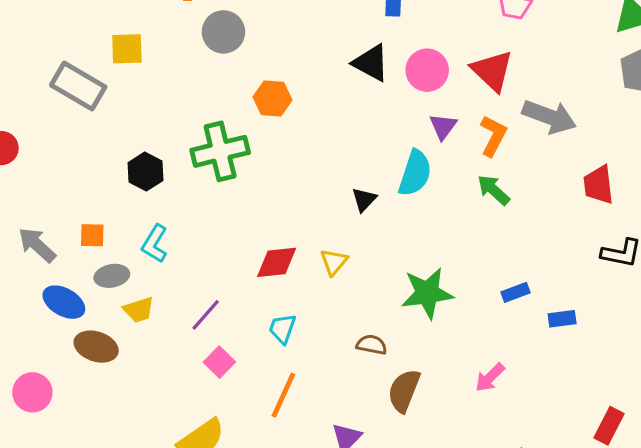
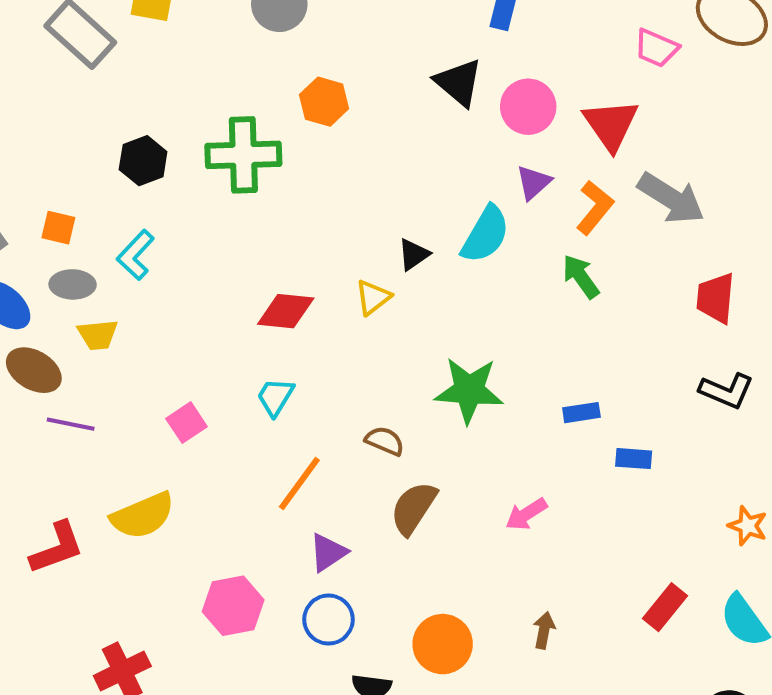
yellow triangle: (334, 262) -> (373, 297), moved
purple line: (206, 315) -> (71, 424), moved, turned 48
orange line: (283, 395) -> (299, 483), moved

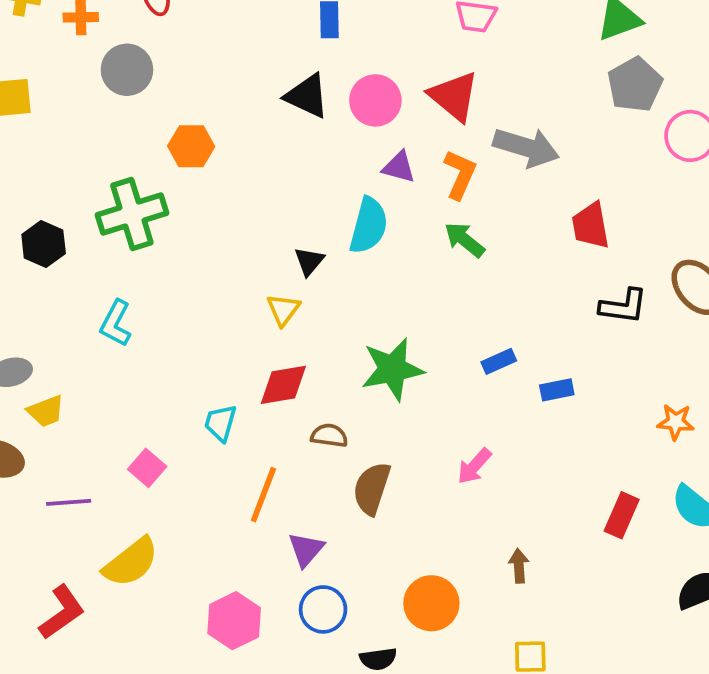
purple triangle: (533, 182) -> (399, 167), turned -48
cyan L-shape: (136, 255) -> (116, 323), moved
red diamond: (286, 311) -> (283, 385), moved
purple line: (71, 424) -> (69, 502), moved

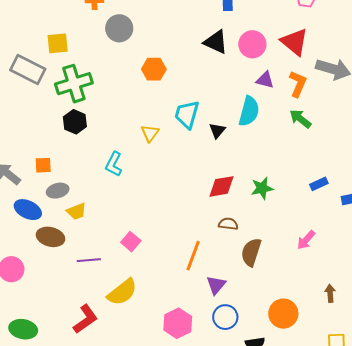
green cross: (132, 214) -> (74, 84), moved
yellow triangle: (283, 310) -> (150, 133), moved
green star: (392, 369) -> (262, 188), size x0.7
red diamond: (283, 385) -> (221, 186), moved
cyan trapezoid: (220, 423) -> (187, 114), moved, size x1.4

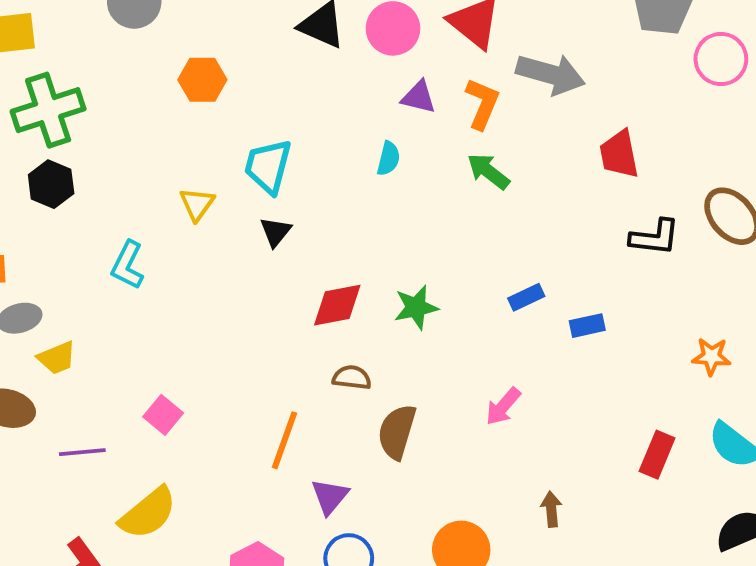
cyan semicircle: (249, 111) -> (388, 158), size x0.6
black triangle: (217, 131) -> (276, 232), moved

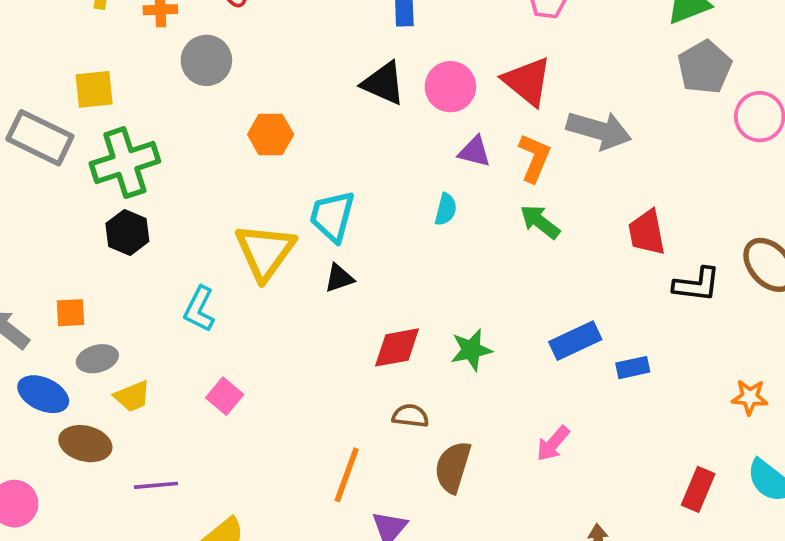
red trapezoid: (619, 154) -> (647, 232), moved
yellow triangle: (197, 204) -> (265, 252), size x1.8
black triangle: (276, 232) -> (339, 278), turned 32
blue rectangle: (526, 297) -> (575, 341), size x1.5
pink square: (163, 415) -> (225, 396), moved

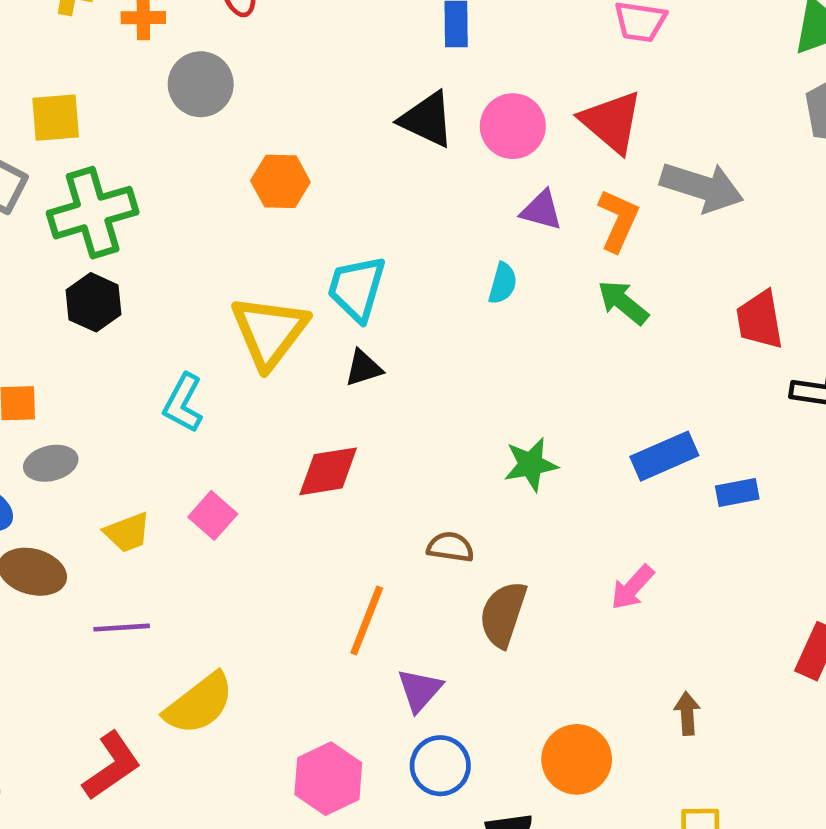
red diamond: (397, 347) -> (328, 471), moved
yellow trapezoid: (132, 396) -> (127, 532), moved

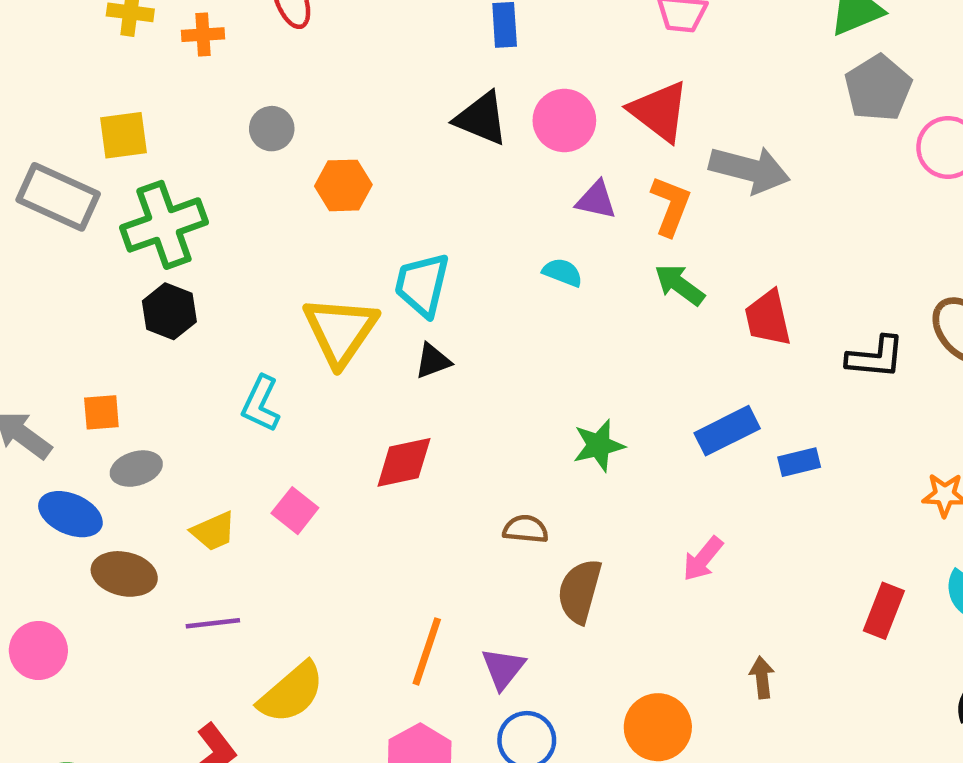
gray circle: (201, 84) -> (272, 129), moved, size x0.7
cyan semicircle: (503, 283) -> (563, 272), turned -81
red trapezoid: (760, 320) -> (768, 318), moved
orange line: (367, 621) -> (427, 651), moved

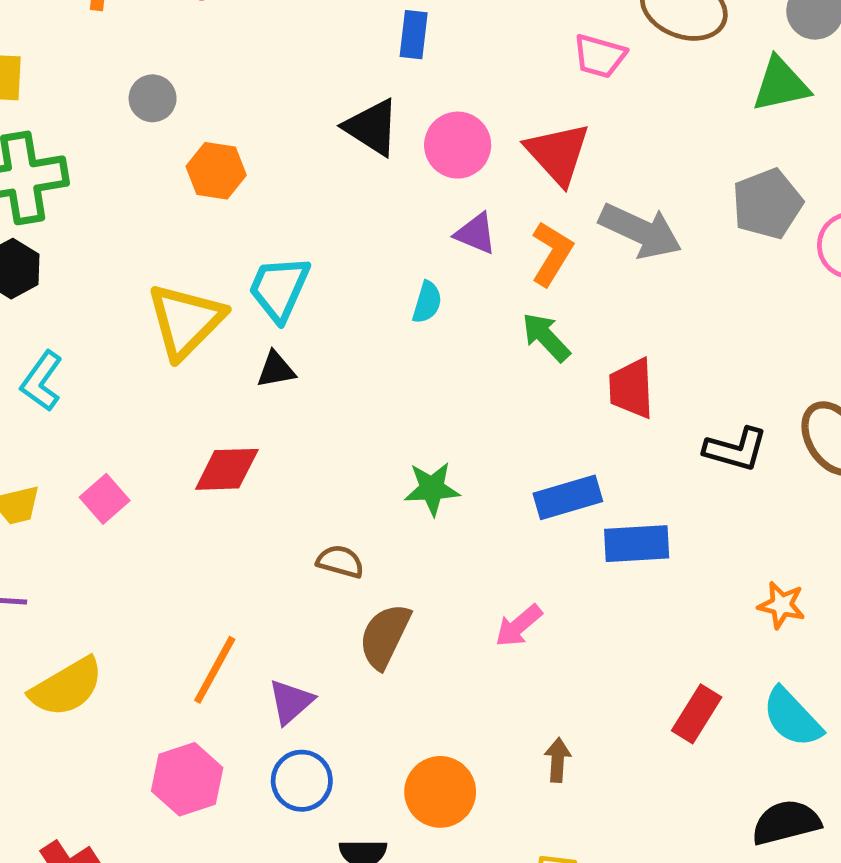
gray pentagon: (878, 88) -> (767, 204), moved
cyan semicircle: (563, 272) -> (427, 302), turned 75
cyan L-shape: (261, 404) -> (42, 381), moved
blue rectangle: (799, 462) -> (637, 544), size x1.5

